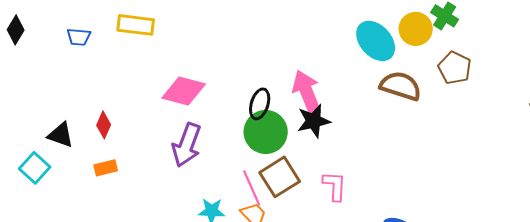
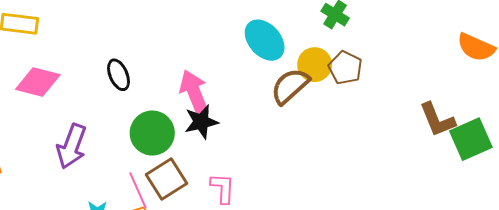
yellow circle: (416, 29) -> (315, 65), moved
brown semicircle: (401, 86) -> (290, 86), turned -60
pink diamond: (184, 91) -> (38, 82), moved
black ellipse: (260, 104) -> (119, 75), moved, turned -40

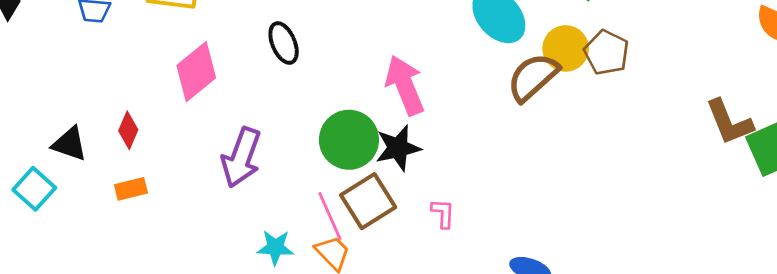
black ellipse: (119, 75) -> (284, 43), moved
pink diamond: (38, 82) -> (196, 72), turned -54
black star: (201, 122) -> (398, 148), moved
pink L-shape: (223, 188) -> (443, 213), size x0.7

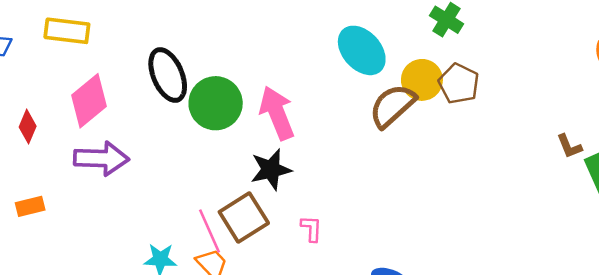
black ellipse: (284, 43) -> (168, 75), size x1.4
brown L-shape: (729, 122) -> (569, 146), size x0.6
red diamond: (128, 130) -> (28, 127), moved
green circle: (349, 140) -> (216, 103), moved
purple arrow: (241, 157) -> (101, 159), moved, turned -108

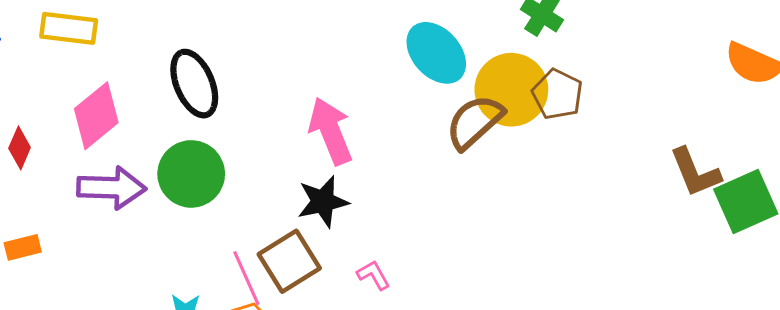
yellow circle: (422, 80) -> (511, 90), size x1.4
green circle: (216, 103) -> (191, 174), moved
brown L-shape: (569, 146) -> (695, 172), size x1.6
pink L-shape: (311, 229) -> (373, 275), turned -32

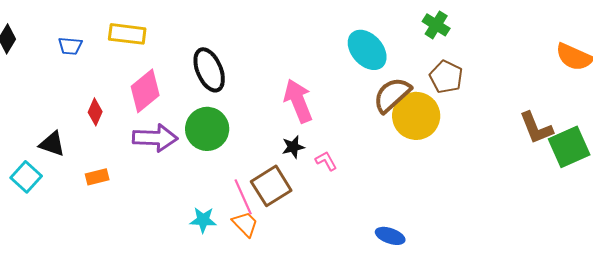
yellow circle: (511, 90) -> (416, 116), moved
black star: (323, 202) -> (293, 147), size x0.7
pink L-shape: (373, 275) -> (326, 161), moved

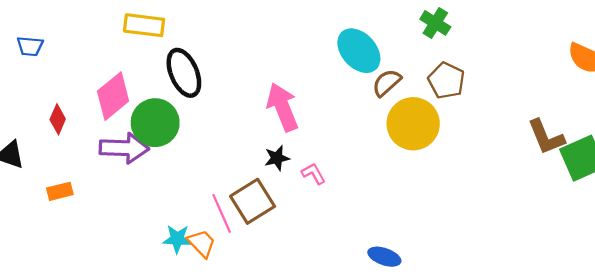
yellow rectangle: (127, 34) -> (144, 25), moved
brown semicircle: (392, 95) -> (387, 83), moved, size x0.7
green circle: (207, 129) -> (155, 123), moved
orange trapezoid: (245, 224) -> (202, 243), moved

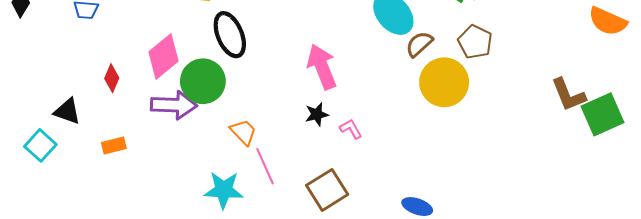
brown square: (253, 201) -> (327, 190), moved
cyan star: (177, 239) -> (224, 190), size x1.4
orange trapezoid: (202, 243) -> (243, 132), moved

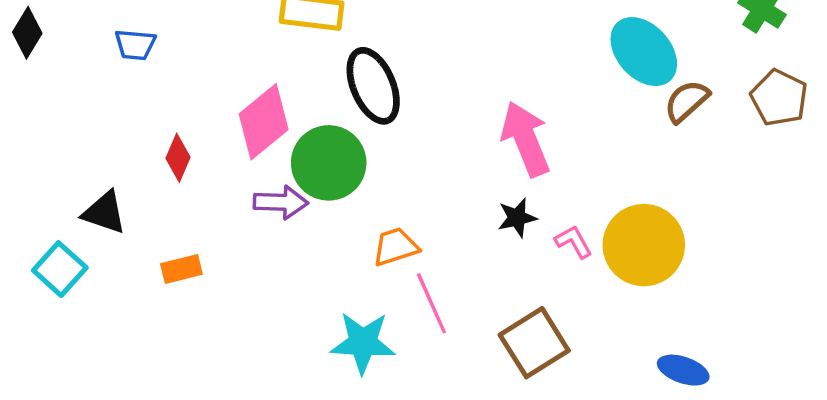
yellow circle: (444, 82) -> (644, 245), moved
purple arrow: (174, 105) -> (281, 202), size x0.7
orange trapezoid: (243, 132) -> (395, 247), turned -64

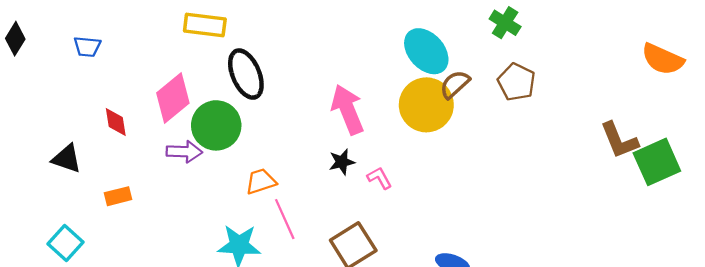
red diamond: (178, 158) -> (116, 122), turned -32
yellow circle: (644, 245) -> (426, 105), moved
cyan square: (60, 269) -> (66, 243), moved

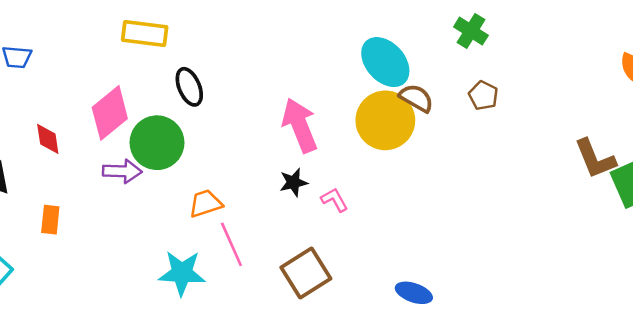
black ellipse: (246, 74) -> (189, 87), size x0.7
brown pentagon: (516, 82) -> (483, 96), size x0.7
brown semicircle: (455, 84) -> (416, 98), turned 72
orange rectangle: (118, 196) -> (50, 220), turned -70

